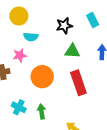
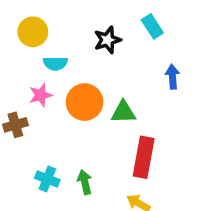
green triangle: (72, 51) -> (123, 112), moved
orange circle: (42, 77) -> (85, 102), moved
red rectangle: (78, 83) -> (144, 157), moved, turned 35

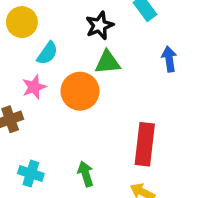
cyan semicircle: (55, 63) -> (47, 53), turned -50
green triangle: (123, 112) -> (108, 62), moved
cyan cross: (47, 179) -> (31, 174), moved

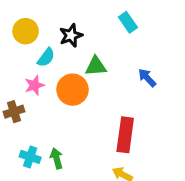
black star: (100, 25) -> (71, 35), moved
blue arrow: (169, 59) -> (147, 78), moved, turned -36
green arrow: (86, 174) -> (56, 158), moved

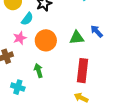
green triangle: (96, 66) -> (77, 38), moved
green arrow: (56, 158) -> (38, 71), moved

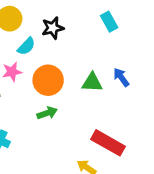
green arrow: (38, 71) -> (47, 113), moved, turned 80
red rectangle: (82, 71) -> (108, 143), moved, turned -75

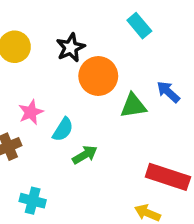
cyan semicircle: (26, 46) -> (63, 129), moved
orange circle: (48, 80) -> (98, 76), moved

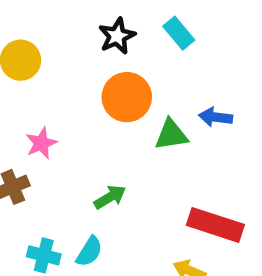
black star: (71, 48) -> (117, 36), moved
blue arrow: (168, 92) -> (216, 117), turned -35
cyan semicircle: (63, 129) -> (89, 252), moved

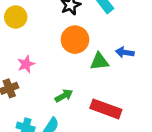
red rectangle: (215, 225) -> (106, 109), moved

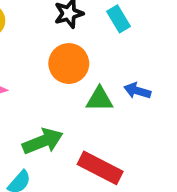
green arrow: (64, 96) -> (43, 141), size x1.5

